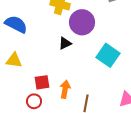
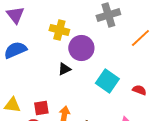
blue semicircle: (16, 24) -> (15, 50), turned -50
yellow triangle: (14, 60) -> (12, 105), moved

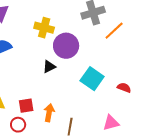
orange line: (140, 38) -> (114, 31), moved

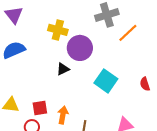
red semicircle: (124, 88) -> (145, 84), moved, turned -128

